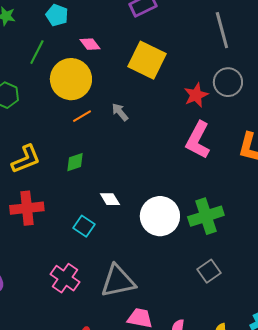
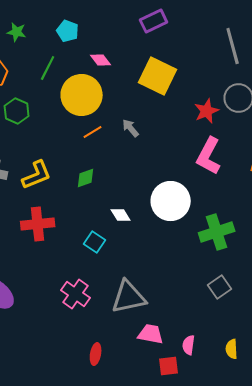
white circle: (160, 216) -> (171, 201), moved

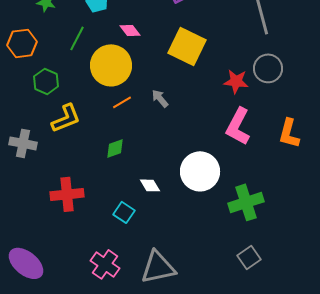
red star: (207, 111) -> (236, 81), turned 30
yellow L-shape: (37, 175) -> (66, 118), moved

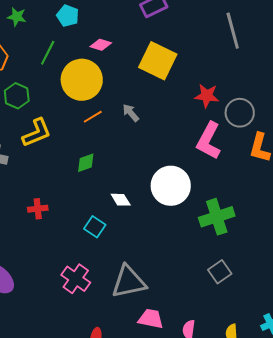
pink diamond: (130, 30) -> (101, 45), turned -35
gray circle: (268, 68) -> (240, 113), moved
red cross: (67, 194) -> (38, 209), size x0.6

